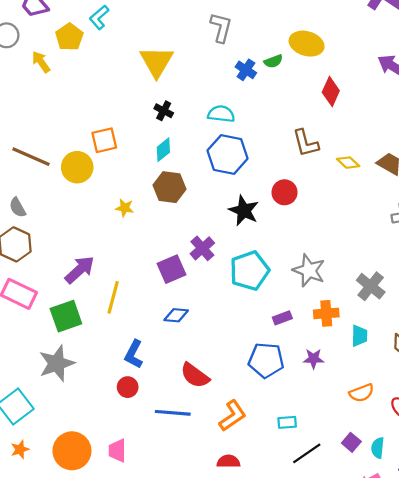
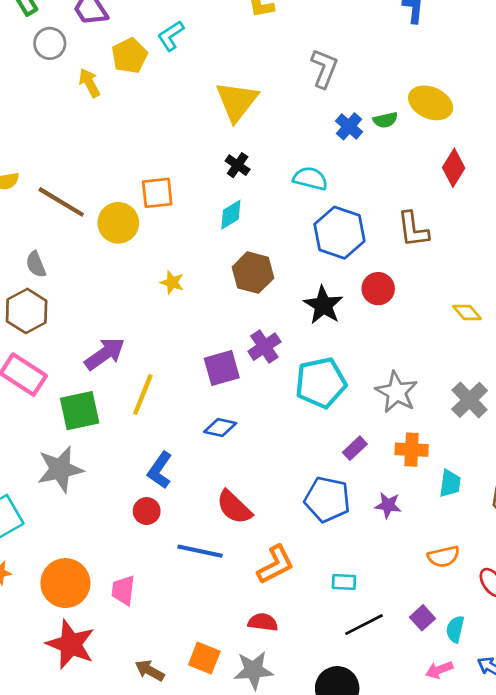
blue hexagon: (228, 155) -> (339, 233), moved
yellow diamond: (348, 163) -> (467, 313), moved
brown hexagon: (170, 187) -> (253, 273), moved
gray cross: (371, 286) -> (470, 400), moved
purple rectangle: (282, 318) -> (355, 448), turned -30

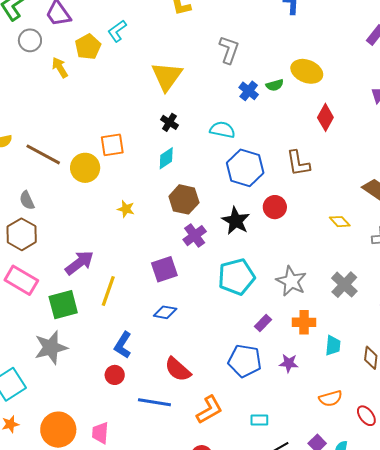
purple cross: (264, 347) -> (195, 236), moved

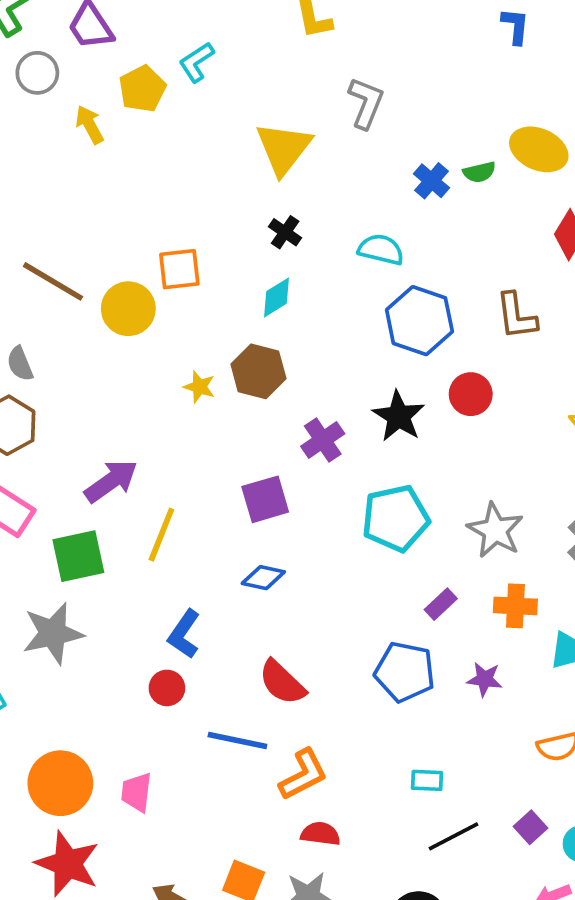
gray L-shape: (229, 50) -> (366, 103), moved
brown hexagon: (184, 199) -> (258, 371), moved
orange L-shape: (209, 410) -> (303, 775), moved

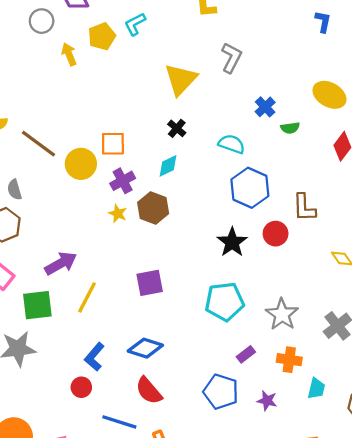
green semicircle: (479, 172) -> (290, 128), moved
brown L-shape: (516, 316) -> (304, 208), moved
purple cross: (323, 440) -> (123, 181), moved
blue diamond: (263, 578) -> (145, 348), moved, size x1.4

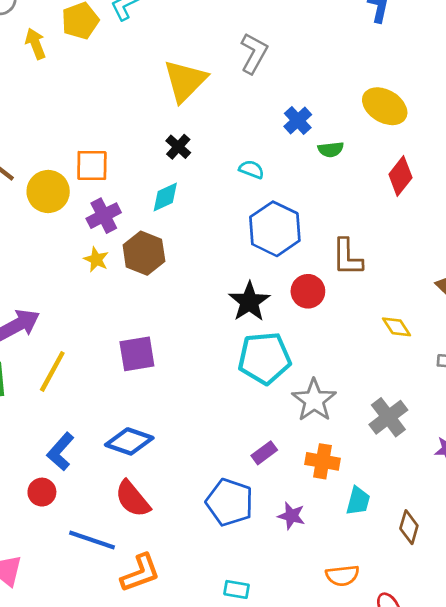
cyan semicircle: (232, 144) -> (252, 169), size x0.7
cyan pentagon: (224, 302) -> (264, 358), moved

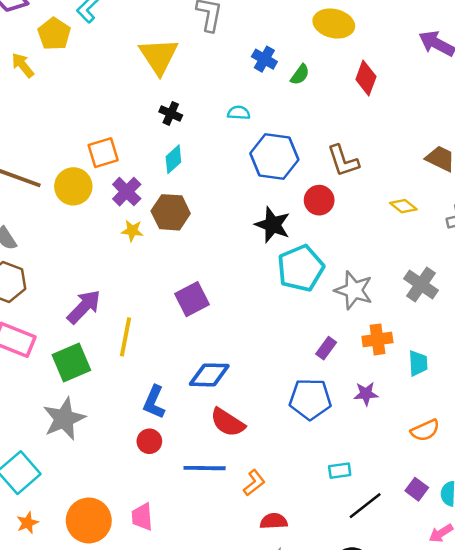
green semicircle: (331, 149) -> (300, 75), turned -30
orange L-shape: (140, 573) -> (254, 483), size x0.7

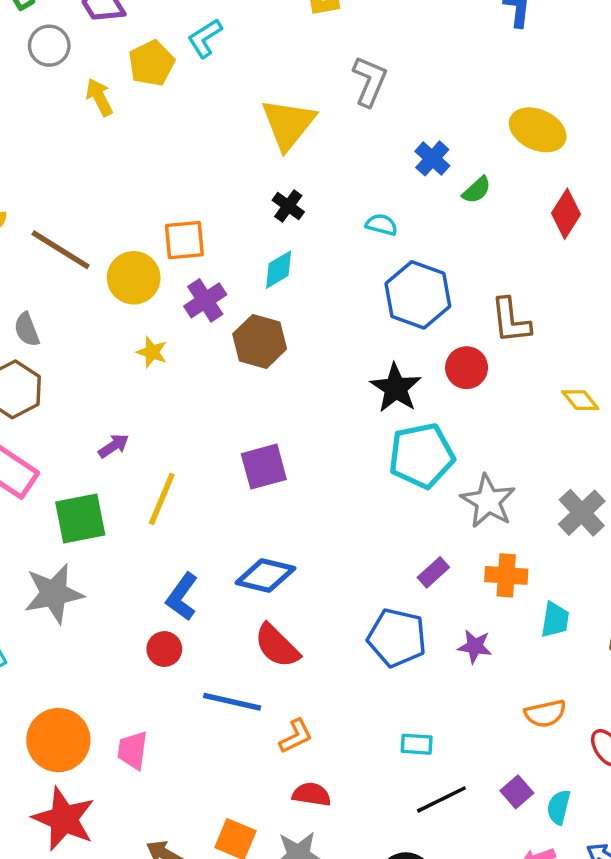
yellow star: (132, 231) -> (152, 352), moved
purple arrow: (84, 307) -> (114, 446), size x0.6

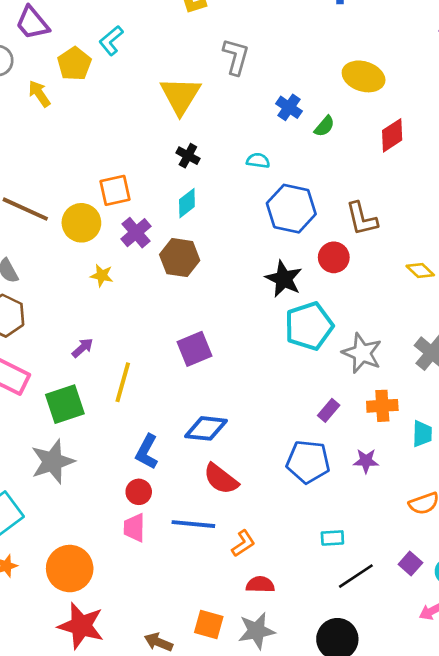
red diamond: (566, 214) -> (392, 135), turned 32
pink trapezoid: (133, 750) -> (134, 528), moved

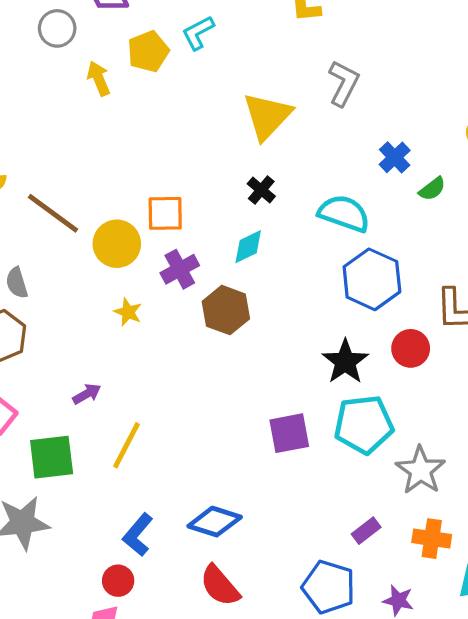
cyan semicircle: (258, 161) -> (344, 213), size x1.8
purple square: (194, 349) -> (289, 433), moved

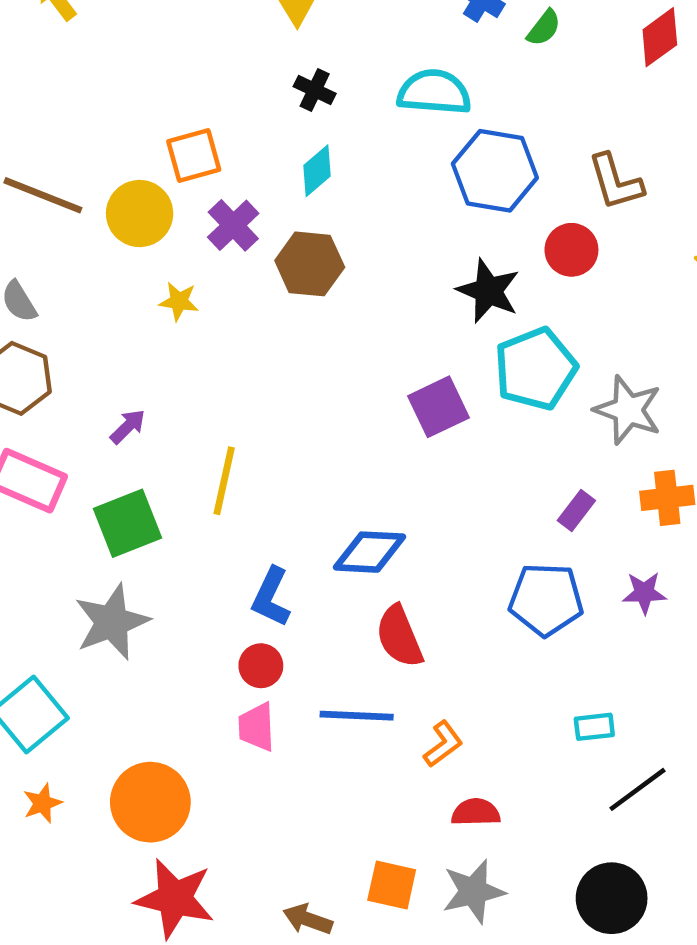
purple arrow: (87, 394) -> (128, 426), moved
red semicircle: (220, 586) -> (399, 636), turned 33

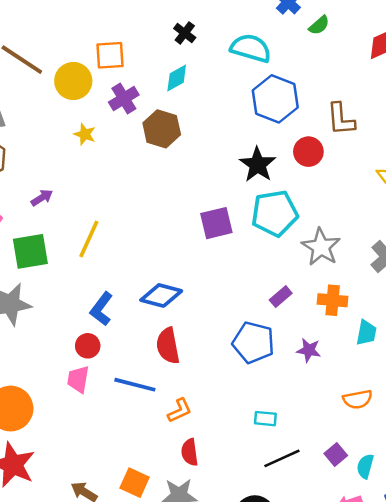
red semicircle: (476, 812) -> (190, 452), turned -108

